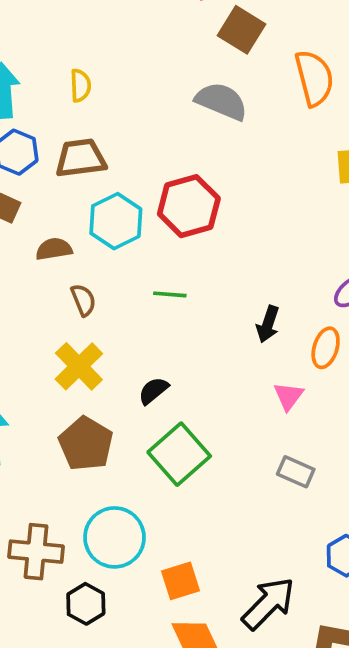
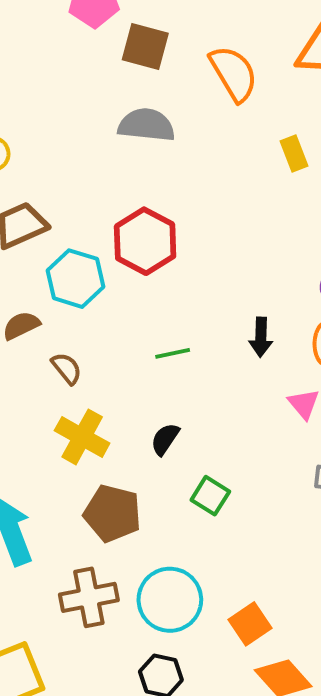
green line: (170, 294) -> (173, 353), moved
green square: (179, 454) -> (210, 496), size x0.6
brown cross: (36, 552) -> (89, 597), moved

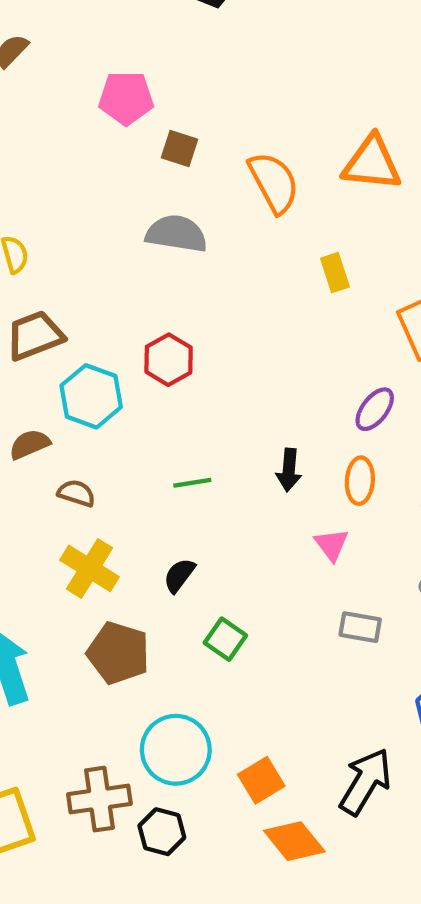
brown square: (145, 46) -> (179, 148), size x0.7
red hexagon: (145, 241) -> (169, 360), size x0.7
brown semicircle: (67, 368) -> (76, 493), turned -36
brown cross: (89, 597) -> (99, 799), moved

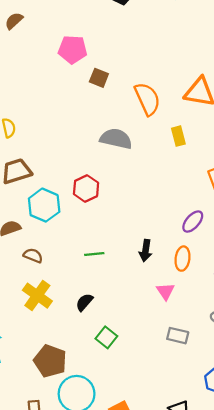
gray semicircle: (176, 234) -> (116, 139), moved
yellow rectangle: (335, 273) -> (178, 136), moved
brown pentagon: (118, 653) -> (50, 361), moved

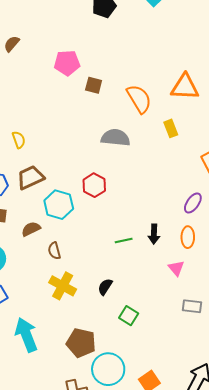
green line: (94, 254) -> (124, 241), moved
brown semicircle: (33, 256) -> (54, 251), turned -120

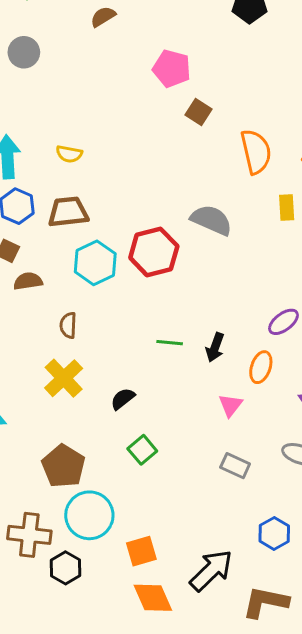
gray semicircle: (115, 138) -> (211, 220), moved
yellow semicircle: (19, 140) -> (69, 154), turned 102
red hexagon: (94, 185) -> (154, 252), size x1.4
brown semicircle: (31, 229) -> (28, 281), moved

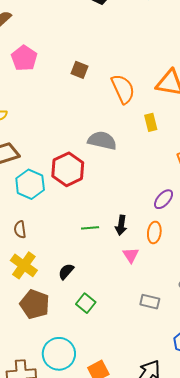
pink pentagon: (172, 69) -> (24, 58), moved, turned 30
pink triangle: (230, 405) -> (131, 255), moved
brown pentagon: (63, 466) -> (35, 304), moved

